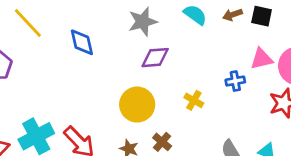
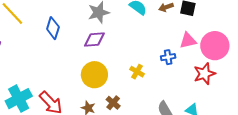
blue diamond: (82, 42) -> (53, 28), turned 30
purple diamond: (155, 58) -> (94, 39), moved

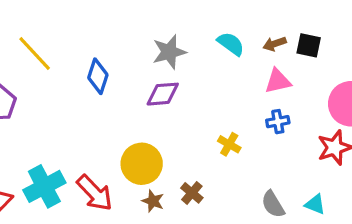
pink triangle: (188, 40) -> (278, 81), moved
yellow circle: (94, 75) -> (142, 164), moved

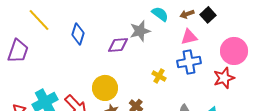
black square: (309, 45) -> (208, 15), turned 35
gray star: (169, 52) -> (140, 31), moved
blue cross: (278, 122) -> (189, 62), size x1.6

